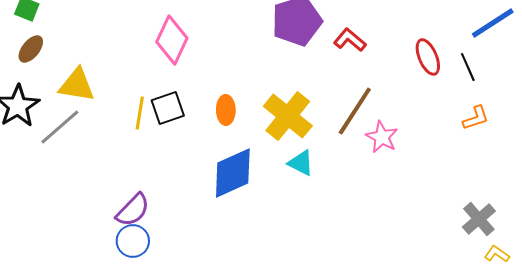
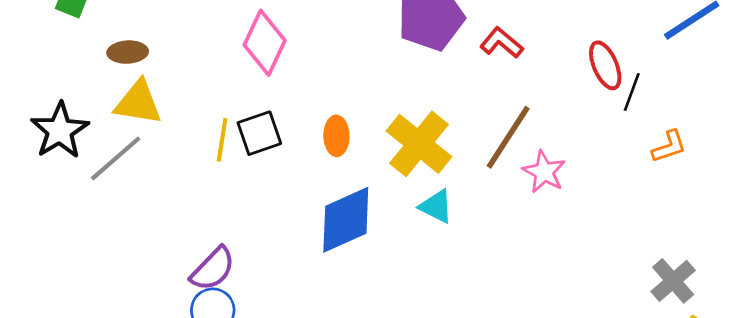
brown ellipse: (31, 49) -> (128, 52), moved, turned 48
black line: (468, 67) -> (632, 92), moved, turned 44

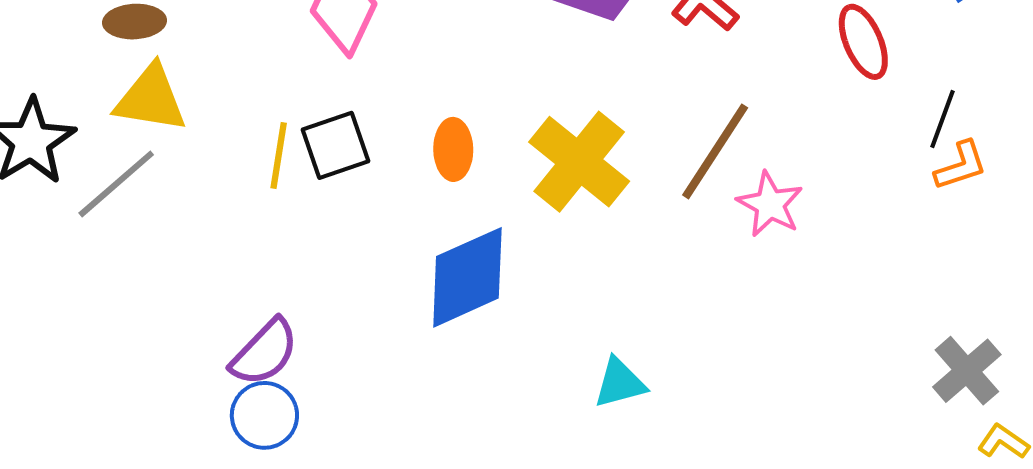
black line: (632, 92) -> (942, 119), moved
cyan triangle: (436, 206) -> (620, 383), moved, turned -42

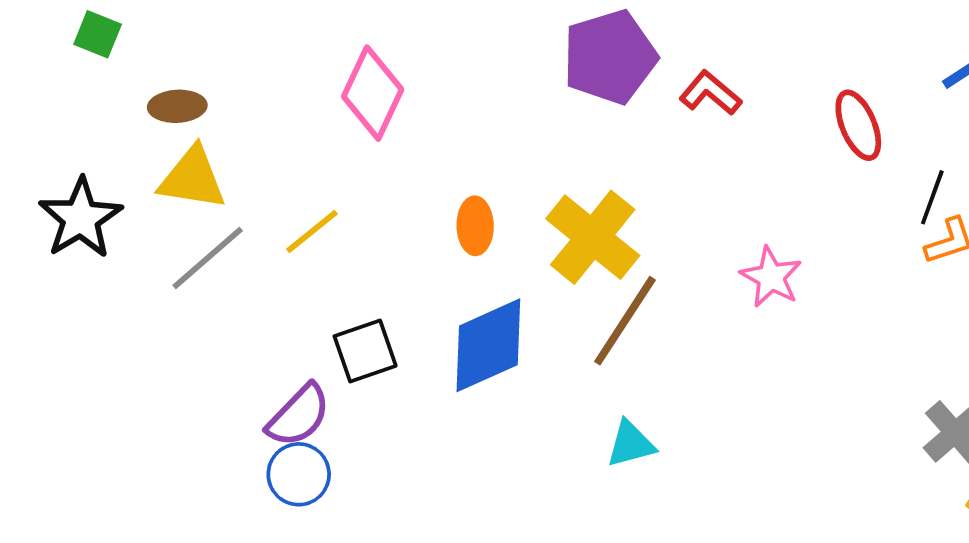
black square: (335, 145) -> (365, 351), moved
brown line: (715, 151) -> (625, 321), moved
yellow line: (279, 156) -> (312, 231), turned 42
gray line: (116, 184) -> (208, 258), moved

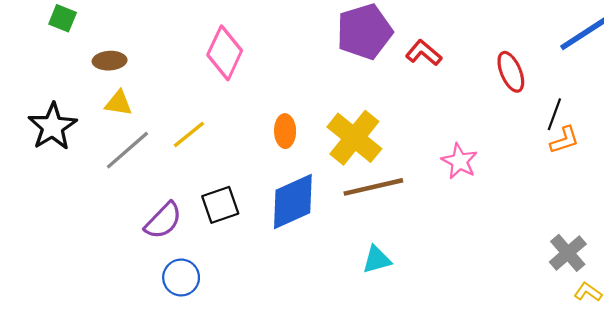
yellow triangle: (192, 178) -> (118, 103), size x0.7
brown line: (625, 321) -> (373, 187), turned 44
purple semicircle: (299, 416) -> (163, 220), moved

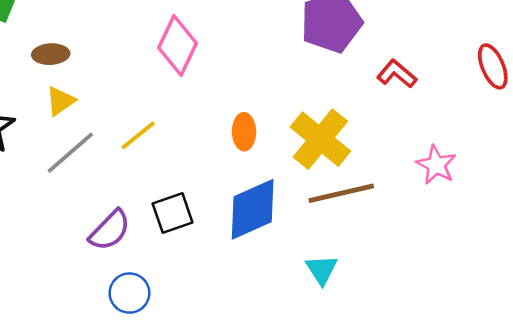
red L-shape: (424, 53) -> (397, 74), moved
yellow triangle: (118, 103) -> (61, 101), turned -44
cyan triangle: (377, 260) -> (322, 270), moved, turned -48

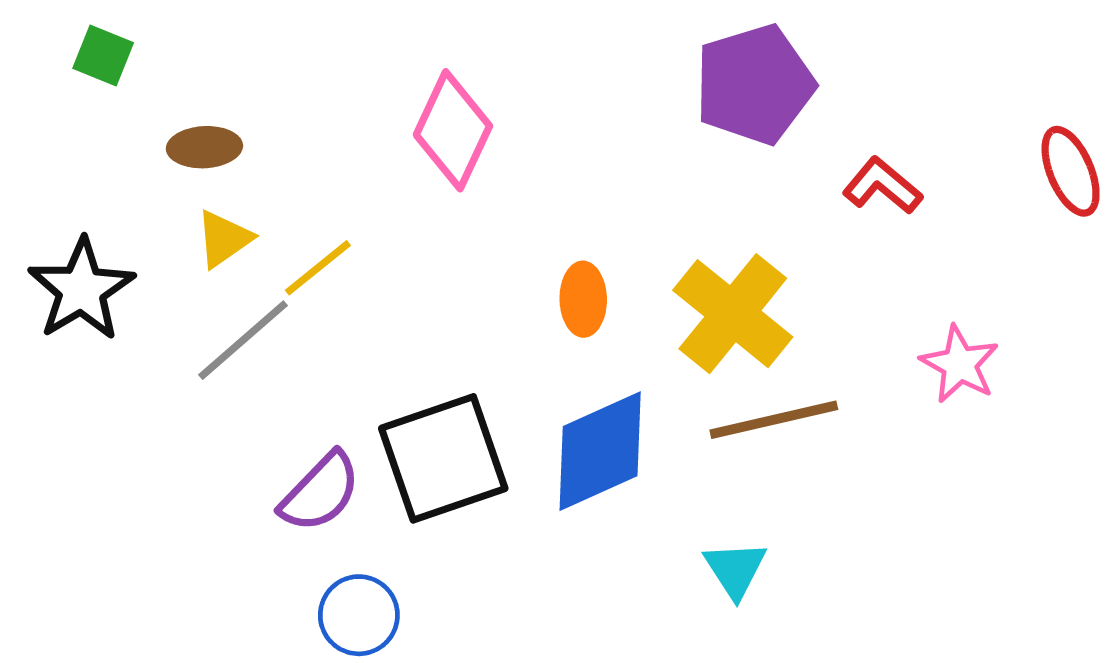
yellow line: (138, 135) -> (318, 268), moved
black square: (173, 213) -> (443, 458), size x1.6

